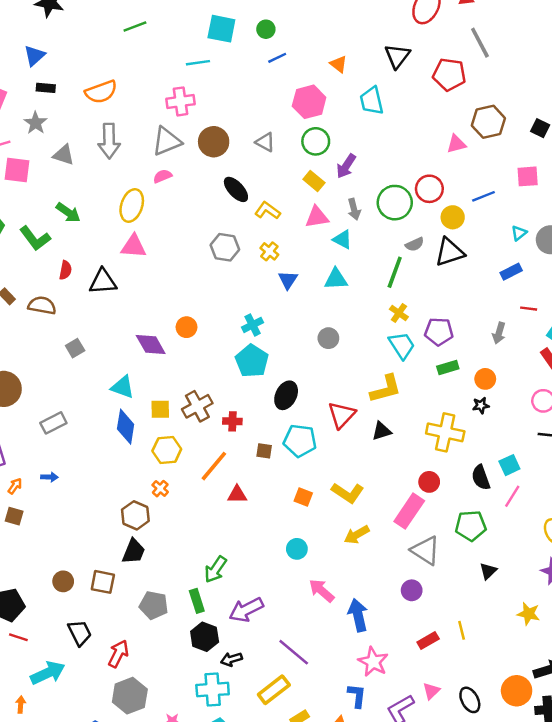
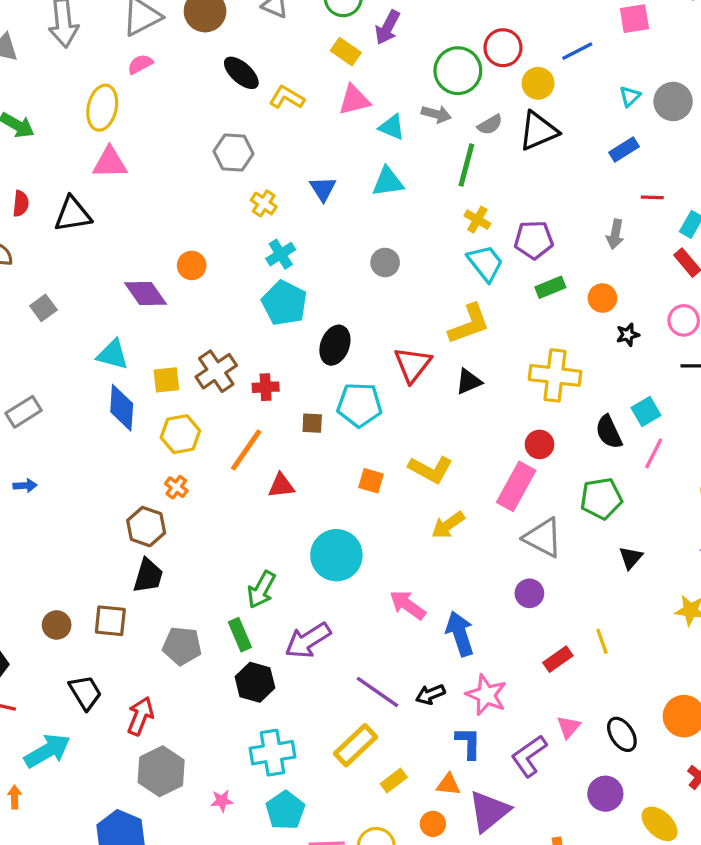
gray arrow: (354, 209) -> (436, 114), moved, turned -55
yellow cross: (269, 251) -> (264, 203), moved
black star: (481, 405) -> (628, 335), moved
cyan circle: (297, 549) -> (336, 555), moved, size x1.8
black arrow: (231, 659) -> (430, 694), moved

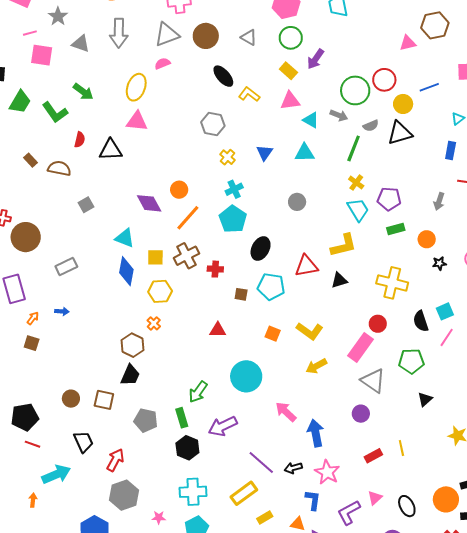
blue rectangle: (624, 150) -> (451, 150), turned -54
red triangle: (413, 365) -> (306, 266), turned 35
orange line: (246, 450) -> (188, 218), moved

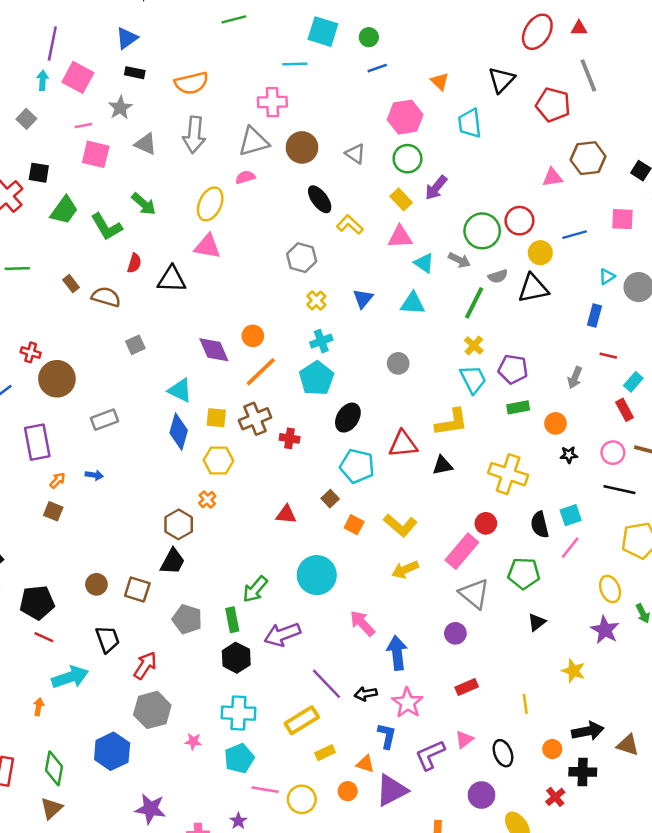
brown square: (241, 294) -> (330, 499), moved, turned 32
yellow line: (401, 448) -> (525, 704), moved
orange circle: (446, 499) -> (552, 749), size x0.6

